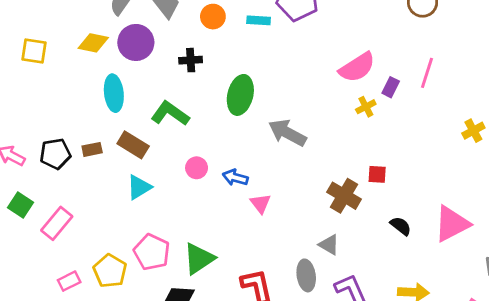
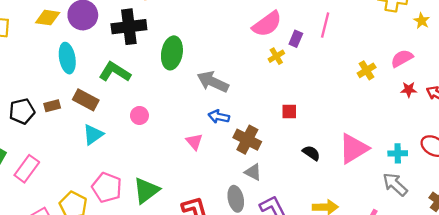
black cross: (191, 60) -> (129, 27), size x1.8
blue arrow: (235, 178) -> (219, 117), moved
brown cross: (344, 196) -> (247, 140), moved

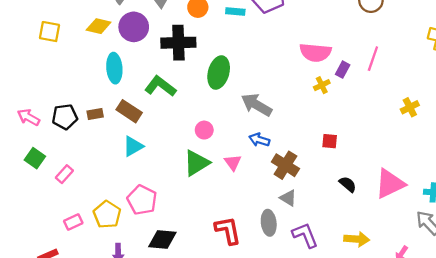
pink semicircle: (267, 24) -> (315, 52), turned 36
pink circle: (139, 115) -> (204, 130), moved
pink rectangle: (27, 169) -> (64, 174), size x0.7
green triangle: (146, 190) -> (196, 163), moved

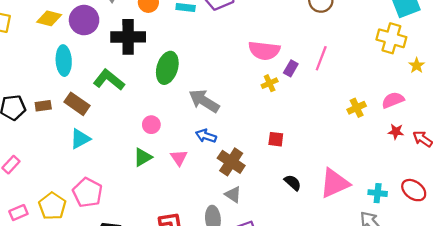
green triangle: (196, 163) -> (143, 157), size x0.7

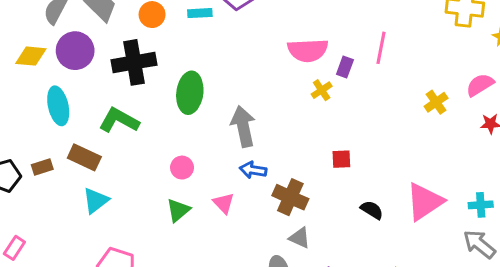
gray arrow: (204, 101) -> (243, 126), turned 56

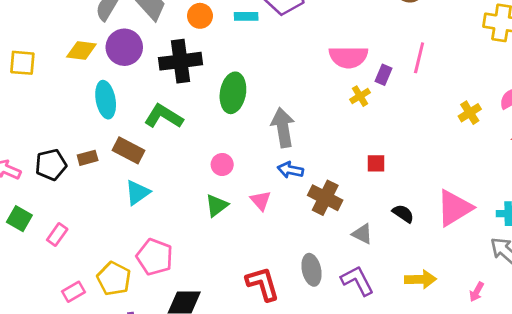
gray triangle: (300, 238) -> (362, 234), moved

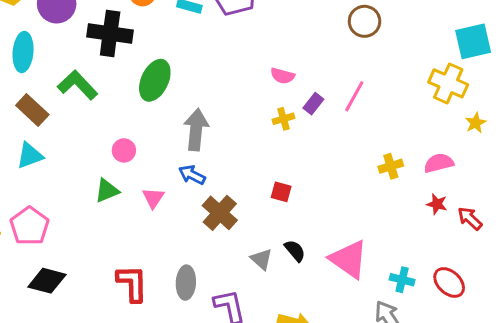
pink semicircle: (348, 57) -> (283, 76), size x0.6
pink triangle: (454, 208) -> (349, 259), turned 51
gray triangle: (362, 234) -> (261, 259), moved

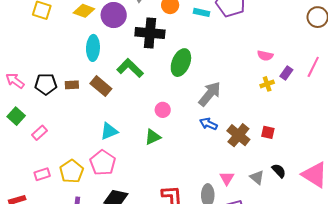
gray arrow: (196, 130) -> (210, 94), turned 36
cyan triangle: (30, 156) -> (109, 131), moved
pink triangle: (153, 198) -> (227, 178), moved
brown cross: (220, 213) -> (238, 135), moved

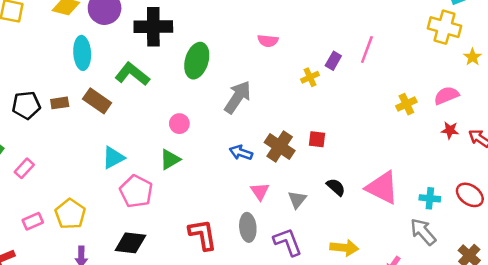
pink semicircle: (265, 56) -> (268, 41), moved
blue arrow: (208, 124) -> (241, 153), moved
pink pentagon: (103, 163) -> (136, 191), moved
gray triangle: (257, 177) -> (297, 200), moved, turned 35
pink triangle: (227, 178) -> (260, 191), moved

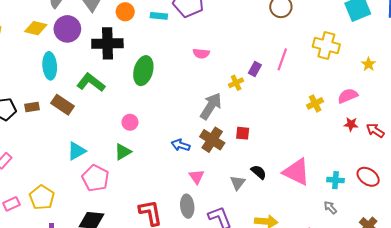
yellow cross: (445, 27) -> (326, 45), moved
gray arrow: (238, 97) -> (211, 106), moved
gray triangle: (297, 200) -> (238, 183), moved
gray arrow: (423, 232) -> (330, 207), size x0.6

